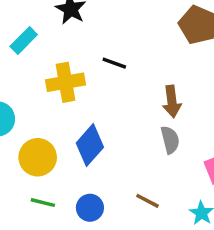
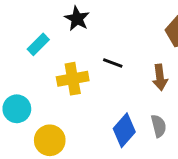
brown arrow: (172, 101) -> (160, 77), moved
blue diamond: (90, 145) -> (124, 130), moved

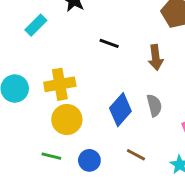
yellow cross: (73, 79) -> (60, 84), moved
yellow circle: (50, 140) -> (67, 120), moved

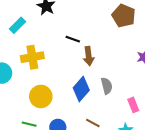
brown arrow: (156, 58) -> (89, 56), moved
yellow cross: (60, 84) -> (32, 57), moved

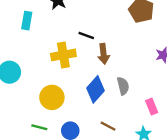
cyan rectangle: (17, 25) -> (27, 21), turned -35
yellow cross: (32, 57) -> (63, 55), moved

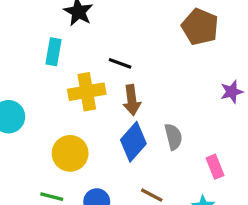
cyan rectangle: (27, 21) -> (53, 52), moved
brown arrow: (104, 54) -> (132, 100), moved

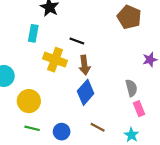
yellow cross: (87, 92) -> (55, 60), turned 30
gray semicircle: (173, 137) -> (131, 88), moved
yellow circle: (70, 153) -> (29, 101), moved

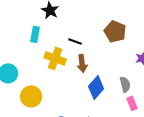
brown pentagon: (129, 17) -> (115, 31), moved
blue diamond: (86, 92) -> (96, 87), moved

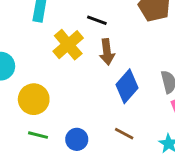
yellow cross: (55, 58) -> (68, 45), turned 30

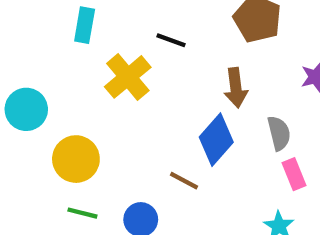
brown arrow: (107, 52) -> (236, 88), moved
brown line: (124, 134) -> (184, 181), moved

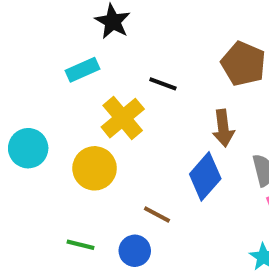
cyan rectangle: (85, 25) -> (82, 70), turned 56
yellow circle: (76, 159) -> (95, 168), moved
brown line: (184, 181) -> (157, 215), moved

